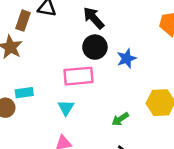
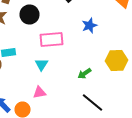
black circle: (95, 47) -> (30, 14), moved

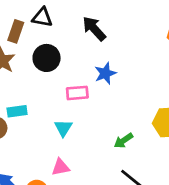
blue star: (90, 26) -> (105, 73), moved
pink rectangle: (52, 40) -> (77, 93), size x0.7

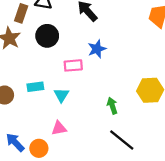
cyan rectangle: (17, 111) -> (35, 87), moved
green arrow: (124, 141) -> (112, 106), turned 105

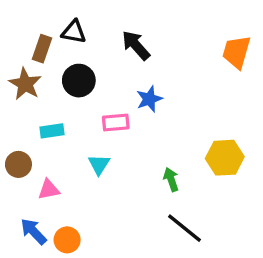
cyan rectangle: (35, 87) -> (52, 131), moved
pink triangle: (59, 128) -> (49, 190), moved

